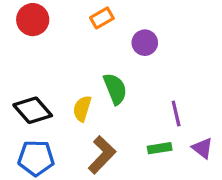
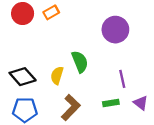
orange rectangle: (102, 18) -> (51, 12), moved
purple circle: (145, 43) -> (115, 30), moved, size x1.5

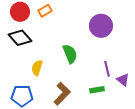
yellow semicircle: (57, 75) -> (37, 68), moved
black diamond: (23, 77) -> (20, 38), moved
purple triangle: (141, 103) -> (123, 80), moved

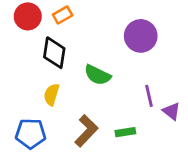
black diamond: (20, 38) -> (54, 53), moved, turned 50
green semicircle: (70, 54) -> (97, 75), turned 138
green rectangle: (97, 90) -> (125, 132), moved

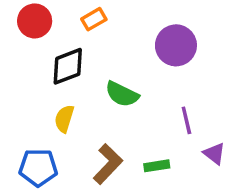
orange rectangle: (63, 15) -> (94, 19), moved
black diamond: (54, 53) -> (68, 66), turned 60
purple triangle: (171, 111) -> (214, 154), moved

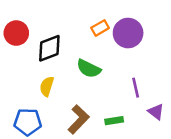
orange rectangle: (94, 19) -> (100, 28), moved
red circle: (35, 21) -> (16, 33), moved

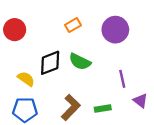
orange rectangle: (100, 28) -> (73, 25), moved
black diamond: (49, 48) -> (50, 63), moved
yellow semicircle: (47, 86) -> (26, 79), moved, turned 108

